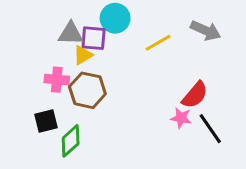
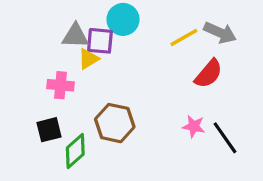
yellow line: (158, 43) -> (184, 38), moved
brown hexagon: (87, 90) -> (115, 123), moved
red semicircle: (195, 95) -> (209, 74), moved

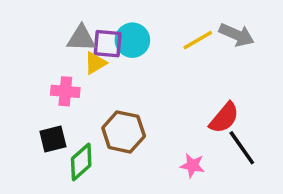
cyan circle: (123, 19) -> (132, 40), moved
red semicircle: (209, 74) -> (224, 118), moved
pink star: (194, 126) -> (192, 165), moved

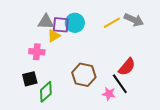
brown hexagon: (124, 132) -> (84, 75), moved
black line: (242, 148) -> (120, 84), moved

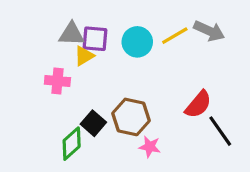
cyan circle: (75, 23) -> (137, 42), moved
black square: (30, 79) -> (93, 123), moved, turned -35
black line: (120, 84) -> (220, 131), moved
pink star: (109, 94) -> (150, 147), moved

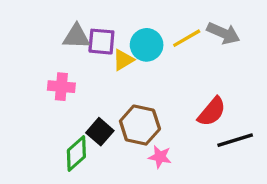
yellow triangle: (84, 56) -> (123, 60), moved
black line: (220, 131) -> (235, 140), turned -72

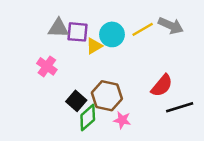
pink cross: (61, 87) -> (47, 66), turned 30
green diamond: (76, 153) -> (88, 117), moved

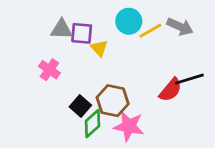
cyan circle: (112, 34) -> (129, 21), moved
yellow triangle: (94, 46) -> (99, 48), turned -42
black line: (180, 107) -> (189, 79), moved
pink star: (122, 120) -> (129, 126), size x1.6

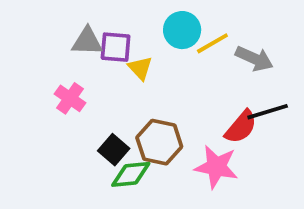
gray arrow: (180, 27) -> (254, 59), moved
green diamond: (92, 124) -> (131, 174), turned 36
pink star: (129, 126) -> (216, 167), moved

